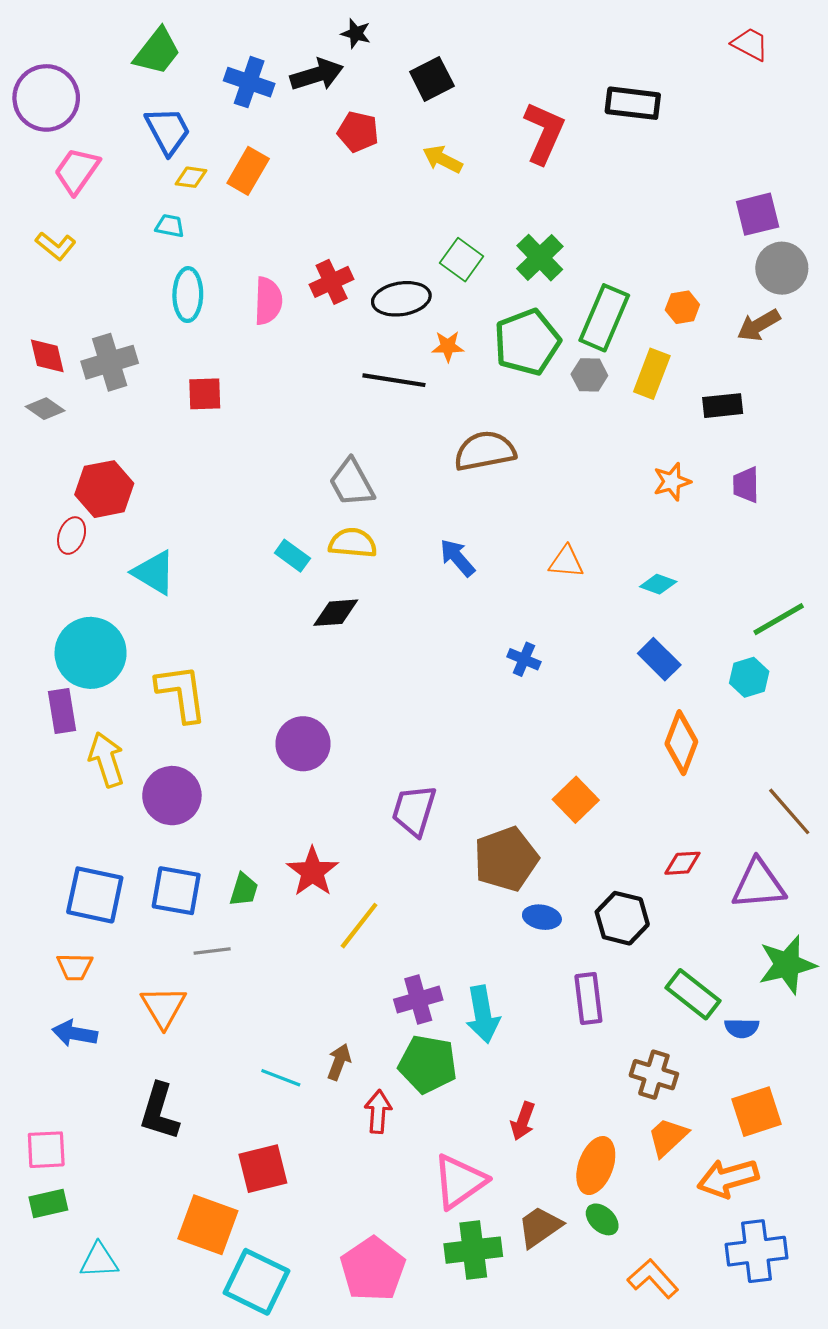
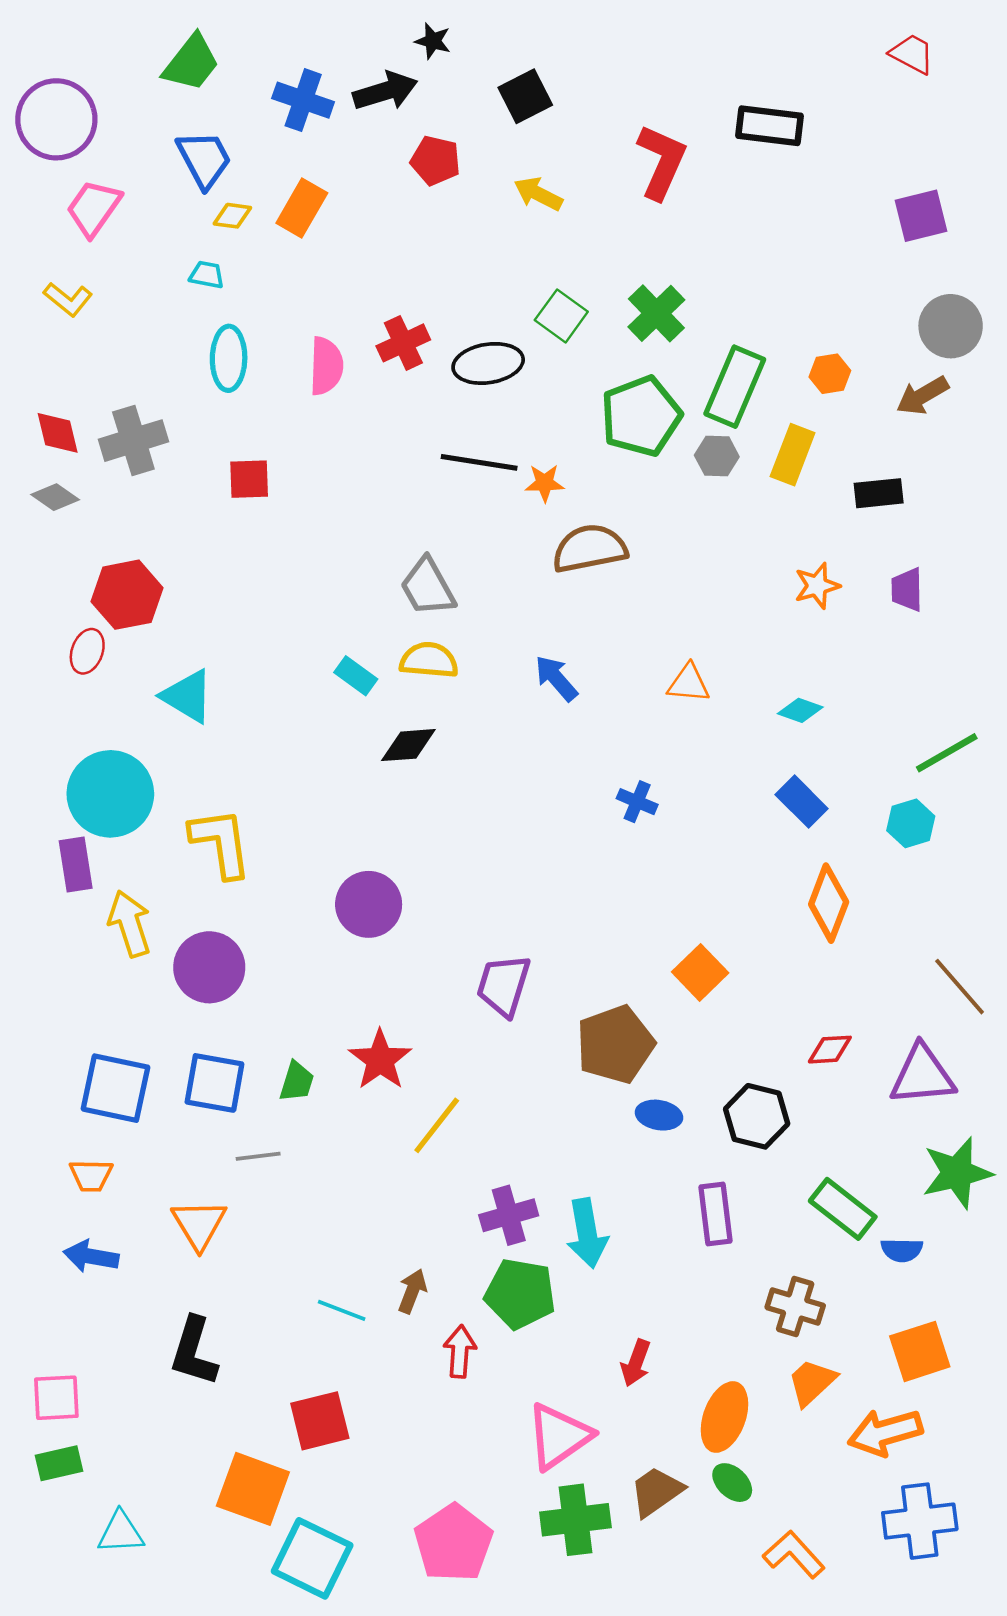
purple square: (758, 214) -> (921, 216), moved
orange star: (448, 346) -> (545, 483), moved

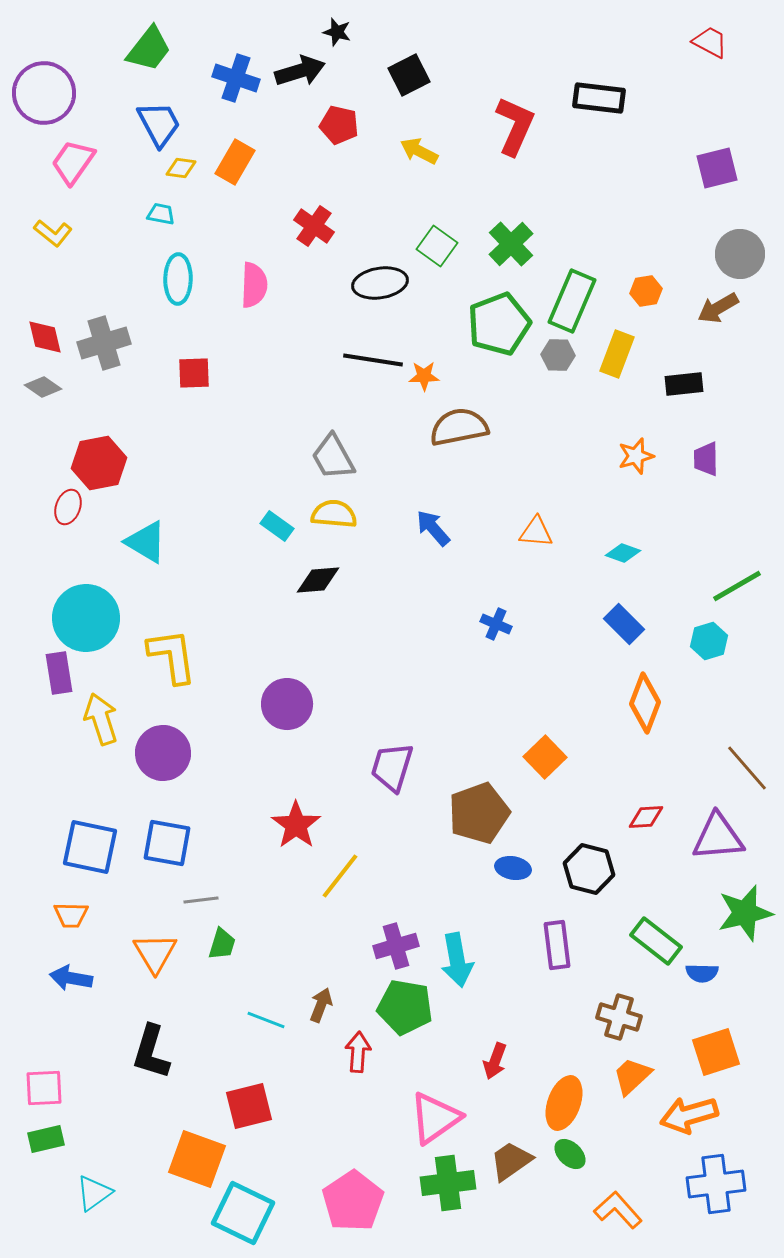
red cross: (403, 343) -> (314, 226), moved, turned -30
green trapezoid: (297, 1082) -> (222, 944), moved
cyan triangle: (121, 1533) -> (94, 1193), turned -33

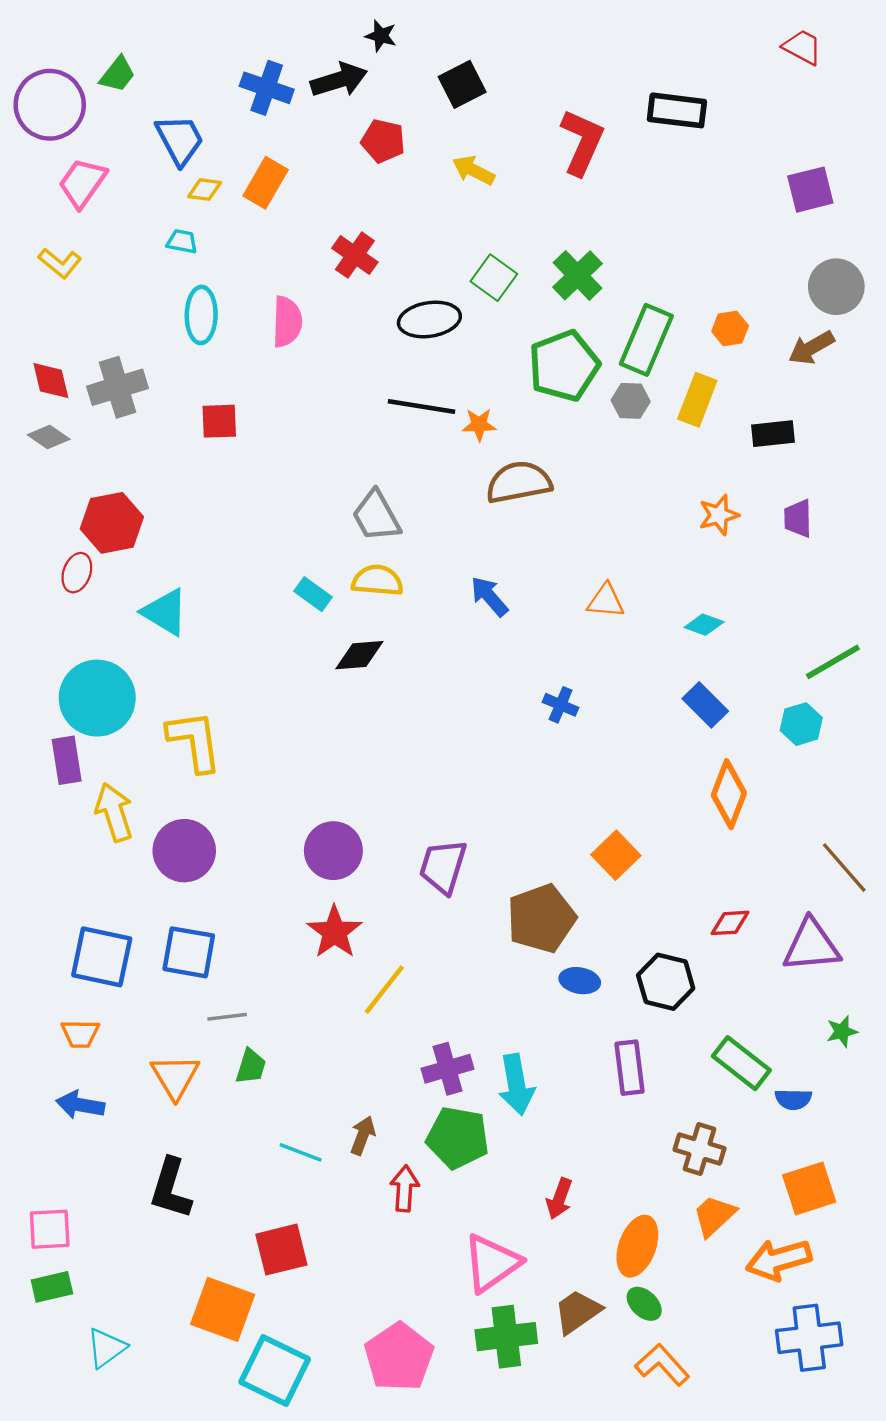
green trapezoid: (149, 49) -> (118, 74), moved, size x0.7
purple circle: (287, 704) -> (333, 851), moved
green star: (745, 913) -> (842, 1031), size x0.5
orange L-shape: (618, 1210) -> (662, 1365), moved

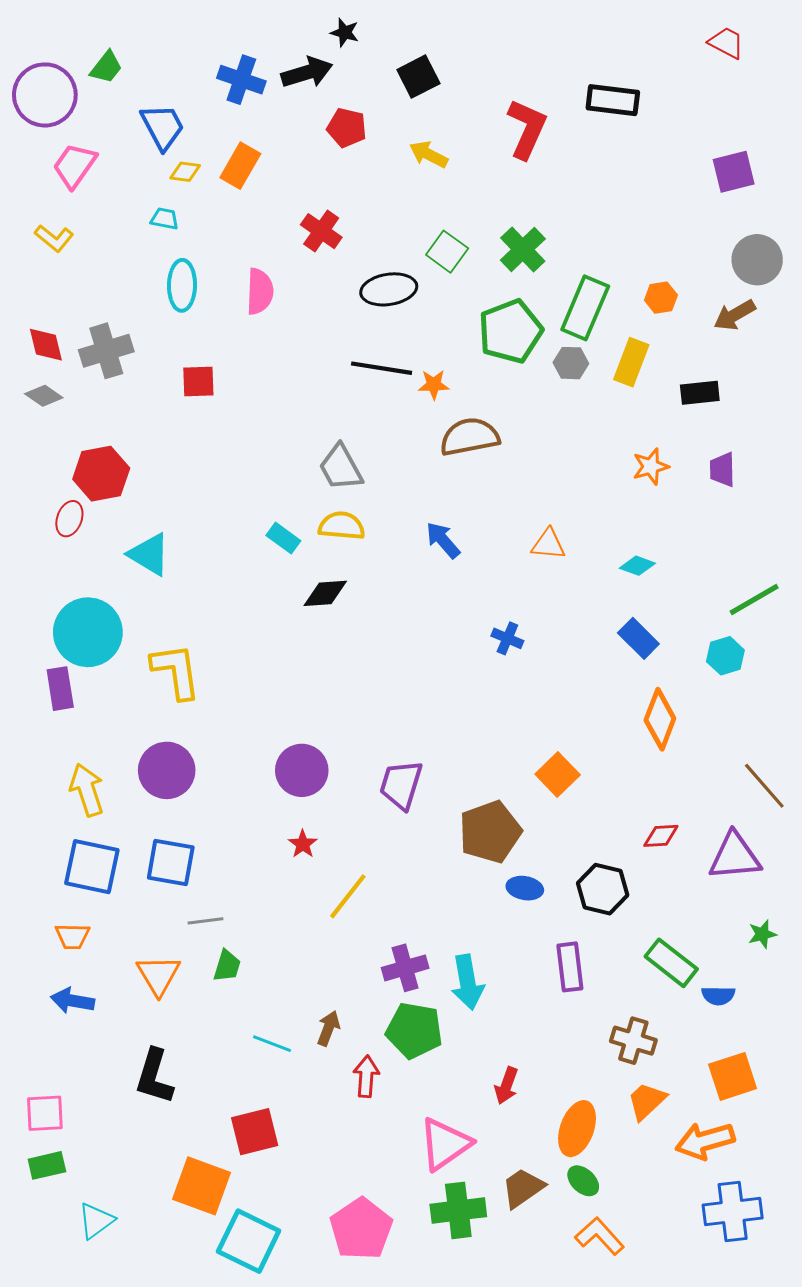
yellow arrow: (114, 812) -> (87, 790), moved
red star: (335, 932) -> (303, 844), size x0.6

